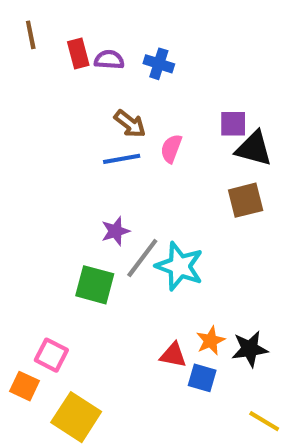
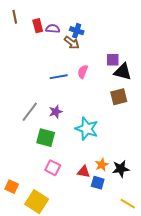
brown arrow: (130, 124) -> (72, 43), moved
gray line: (142, 258) -> (30, 112), moved
pink square: (51, 355) -> (53, 168), moved

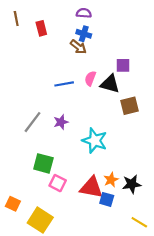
purple semicircle: (53, 29) -> (84, 13), moved
black triangle: (123, 72) -> (110, 84), moved
green square: (46, 138) -> (43, 163), moved
red triangle: (84, 172) -> (91, 187), size x1.6

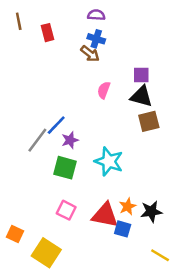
blue line: (64, 84) -> (56, 125), moved, turned -36
black triangle: (110, 84) -> (141, 96), moved
green square: (43, 163) -> (65, 168), moved

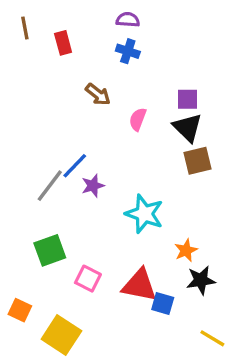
brown arrow: (90, 54) -> (98, 94), moved
black triangle: (141, 96) -> (188, 128), turned 30
green square: (65, 168) -> (50, 250), moved, turned -35
orange star: (128, 206) -> (186, 250), moved

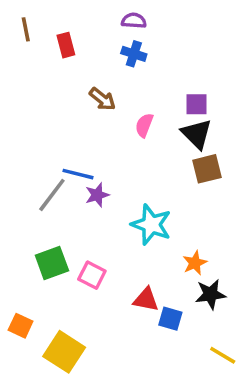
blue line: (75, 166) -> (78, 174), turned 60
pink square: (88, 279) -> (92, 275), moved
red triangle: (139, 285) -> (146, 300), size x0.7

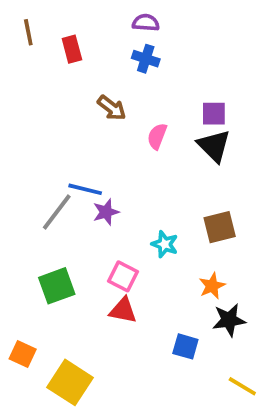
brown square: (207, 169) -> (220, 227), moved
cyan star: (151, 225) -> (165, 244), size x0.6
pink square: (92, 275) -> (123, 276), moved
red triangle: (146, 300) -> (123, 310), moved

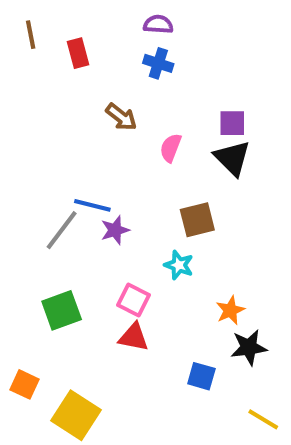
brown square: (220, 227) -> (197, 220), moved

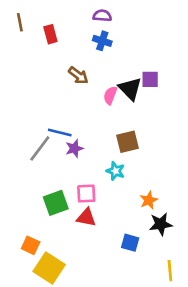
black triangle: (232, 158) -> (130, 89), moved
pink square: (134, 300) -> (86, 194), turned -30
green square: (62, 310) -> (56, 203), moved
orange square: (25, 384) -> (31, 245), moved
yellow line: (263, 419) -> (170, 271), turned 54

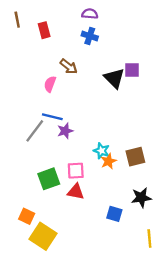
pink semicircle: (110, 95) -> (50, 84), moved
brown square: (127, 142) -> (135, 157), moved
orange star: (149, 200) -> (108, 161), moved

